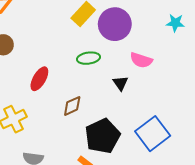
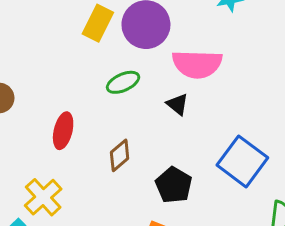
pink semicircle: (141, 60) -> (197, 64), size x1.5
black pentagon: (103, 136) -> (174, 185), size x0.7

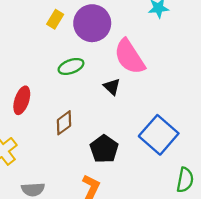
yellow rectangle: (98, 23) -> (55, 19), size x0.7
pink semicircle: (197, 64) -> (129, 57), turned 51

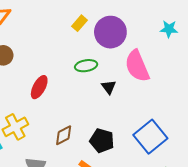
black triangle: (112, 87) -> (109, 87), moved
brown diamond: (64, 123) -> (64, 135), moved
black pentagon: (104, 149) -> (102, 141), turned -30

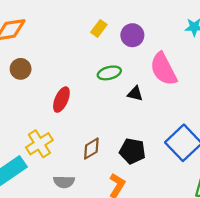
purple circle: (110, 32) -> (132, 35), size x0.7
black triangle: (109, 87) -> (135, 94), turned -35

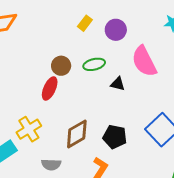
brown circle: (21, 69) -> (61, 66), moved
brown diamond: (91, 149) -> (77, 134), size x1.4

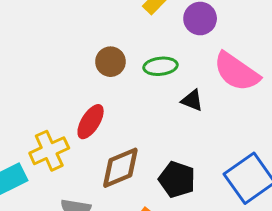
pink semicircle: (144, 61) -> (237, 72), turned -36
red ellipse: (50, 89) -> (91, 122), moved

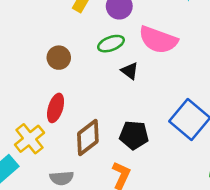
green ellipse: (160, 66) -> (111, 44), moved
black triangle: (192, 100) -> (130, 71), turned 30

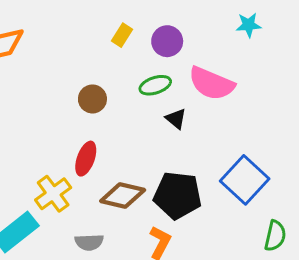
black pentagon: (134, 135) -> (177, 195), size x1.4
brown diamond: (88, 138) -> (123, 196), turned 48

